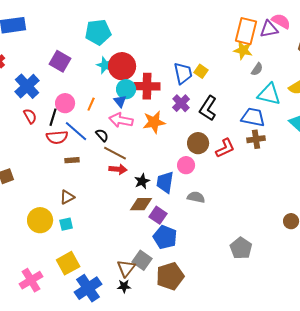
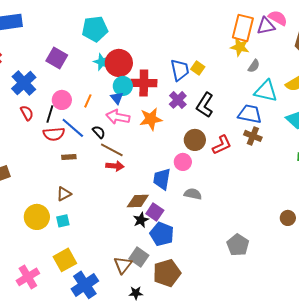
brown cross: (256, 139) -> (253, 136), turned 30
black star: (142, 181) -> (141, 220), moved
black star: (124, 286) -> (136, 293), moved

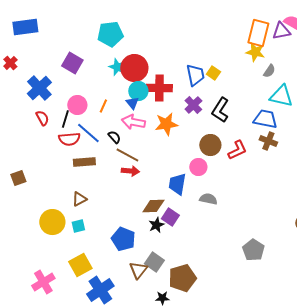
brown rectangle: (69, 157) -> (84, 162), size x1.5
blue pentagon: (162, 234) -> (123, 239), moved
black star: (136, 293) -> (162, 298), moved

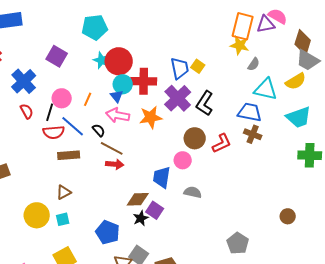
purple cross: (193, 105) -> (178, 98), size x1.5

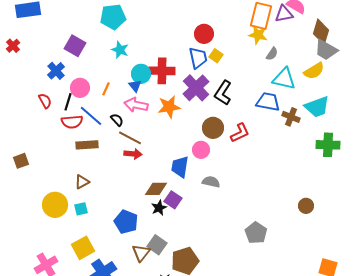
red circle: (119, 61) -> (204, 34), moved, size x0.7
blue cross: (24, 81) -> (56, 71), moved, size x0.7
brown cross: (253, 134) -> (291, 117), moved

